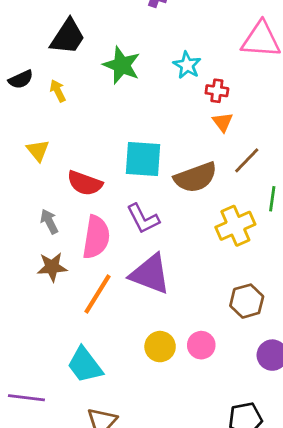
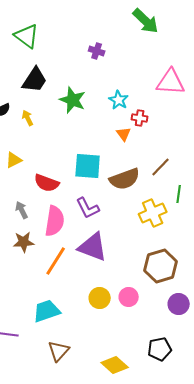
orange triangle: (223, 122) -> (124, 134), moved
yellow triangle: (38, 150) -> (14, 160), turned 42
brown hexagon: (247, 301) -> (161, 266), size x1.4
cyan trapezoid: (85, 365) -> (47, 311), turned 108

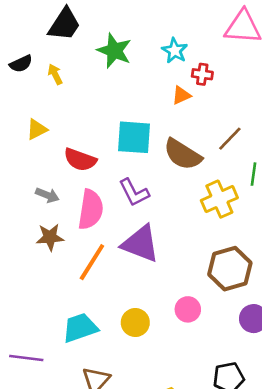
orange triangle: (124, 134) -> (181, 95), turned 42
brown semicircle: (125, 179) -> (183, 154), turned 52
gray arrow: (22, 210) -> (47, 195), turned 138
yellow circle: (100, 298) -> (135, 323), moved

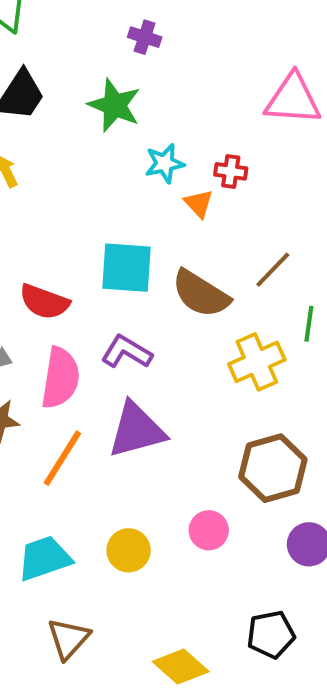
green star: (114, 51) -> (115, 105), moved
cyan star: (175, 51) -> (165, 163), moved, turned 30
orange triangle: (181, 95) -> (199, 204), turned -48
purple L-shape: (134, 192) -> (127, 352), turned 148
purple triangle: (141, 244) -> (137, 430), turned -36

